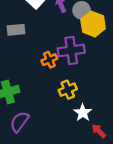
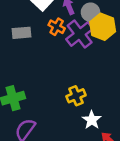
purple cross: (71, 50) -> (80, 34), moved, turned -30
orange cross: (49, 60) -> (57, 27), moved, turned -35

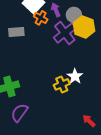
orange cross: (57, 27) -> (41, 18), moved
white star: (92, 120) -> (75, 76), moved

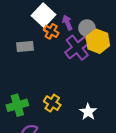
white star: (75, 76) -> (88, 112), moved
yellow cross: (62, 84) -> (52, 103), moved, turned -35

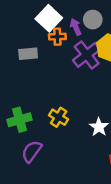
gray circle: (87, 28) -> (93, 20), moved
orange cross: (51, 31) -> (57, 37), turned -32

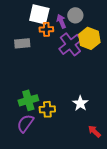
white square: (49, 18) -> (39, 14), turned -30
yellow cross: (59, 117) -> (47, 109), moved, turned -35
green cross: (19, 120) -> (28, 100), moved

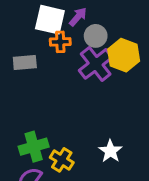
gray circle: (75, 15) -> (96, 36), moved
purple arrow: (61, 21) -> (78, 17), moved, turned 64
yellow cross: (47, 109) -> (62, 160), turned 35

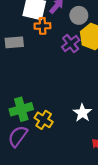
gray circle: (96, 36) -> (79, 15), moved
purple cross: (96, 64) -> (71, 44), size x0.7

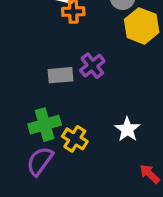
gray rectangle: (14, 42) -> (60, 75), moved
purple cross: (71, 44) -> (92, 66), moved

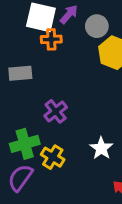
purple cross: (92, 66) -> (56, 111), moved
gray rectangle: (60, 75) -> (20, 73), moved

